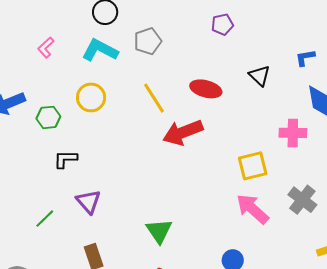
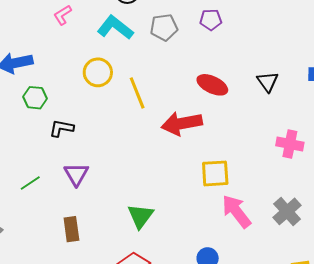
purple pentagon: (222, 24) -> (211, 20), moved
yellow line: (154, 98) -> (137, 93), moved
green hexagon: (48, 117) -> (35, 98), moved
yellow square: (253, 166) -> (215, 173), moved

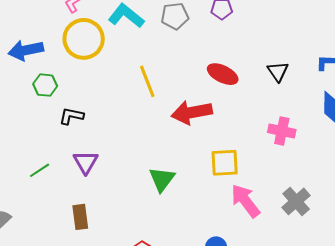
yellow circle: (98, 72) -> (84, 39), moved, size x1.4
pink cross: (290, 144) -> (282, 131), moved
green triangle: (140, 216) -> (162, 179), moved

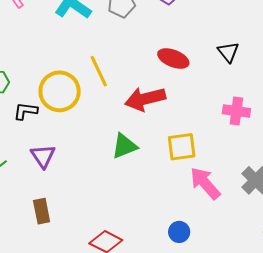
yellow circle: (84, 39) -> (60, 91), moved
green triangle: (162, 179) -> (124, 146), moved, turned 36

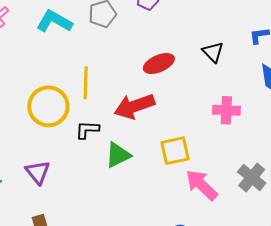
red ellipse: (173, 59) -> (159, 64), turned -40
yellow line: (99, 71) -> (86, 83), turned 32
black L-shape: (25, 111) -> (87, 130), moved

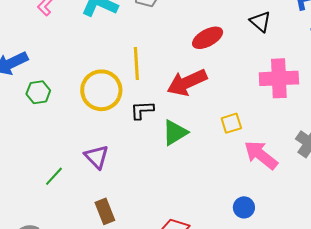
pink cross: (226, 110) -> (279, 78), size x1.4
yellow square: (175, 151) -> (231, 123), size x0.7

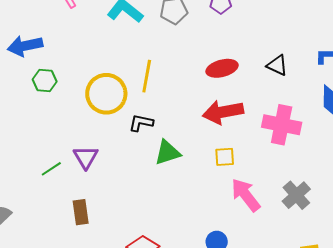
black triangle: (260, 22) -> (277, 65), turned -30
red arrow: (187, 83) -> (223, 112), moved
green line: (54, 176) -> (51, 169), moved

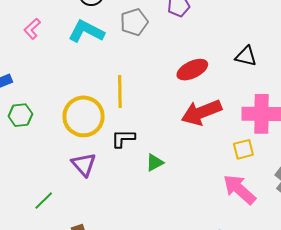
green triangle: (168, 153) -> (155, 163), size x0.7
purple triangle: (86, 157) -> (84, 164), moved
yellow square: (225, 157) -> (243, 149), moved

